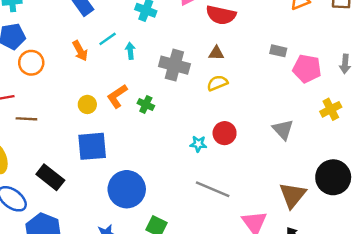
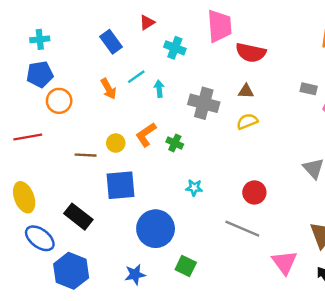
brown line: (26, 119) -> (86, 155), moved
red circle: (225, 133) -> (254, 192), moved
cyan star: (198, 144) -> (194, 188), moved

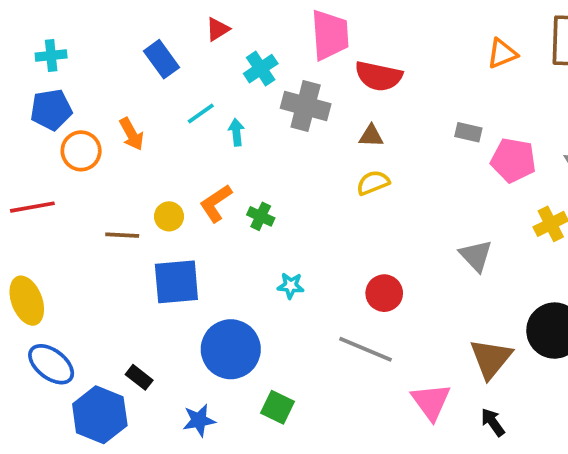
cyan cross: (175, 48) -> (261, 69), turned 35
orange arrow: (109, 89) -> (132, 134), moved
gray cross: (204, 103) -> (306, 106), moved
black rectangle: (78, 217) -> (139, 377), moved, size x0.6

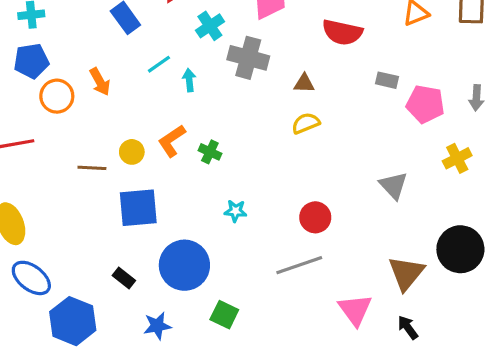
red semicircle: (379, 76) -> (342, 32), moved
gray line: (365, 349) -> (299, 265), turned -42
black rectangle: (139, 377) -> (124, 278), moved

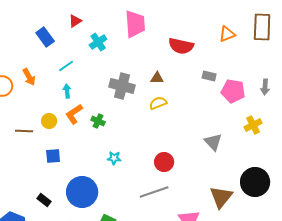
gray cross: (248, 58) -> (122, 86), moved
cyan arrow: (189, 80) -> (67, 91), moved
blue square: (138, 208) -> (53, 156), size x0.6

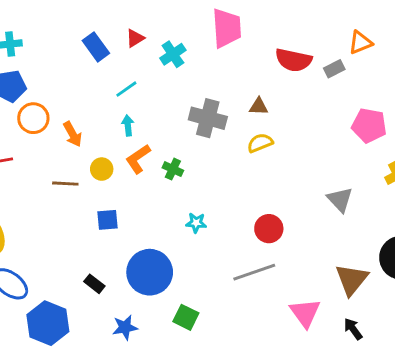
red triangle: (75, 21) -> (135, 38), moved
gray rectangle: (209, 76) -> (334, 69), moved, turned -40
orange arrow: (29, 77) -> (73, 134), moved

